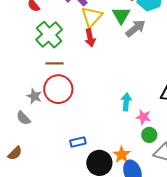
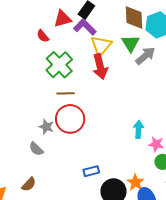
red arrow: (90, 38) -> (100, 67), size x1.4

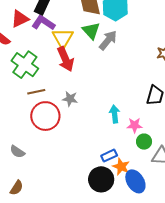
gray star: (46, 127) -> (70, 99), moved
blue rectangle: (91, 171) -> (109, 156), moved

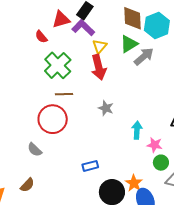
green triangle: (91, 31) -> (129, 44), turned 30
yellow triangle: (63, 38) -> (100, 46), size x0.7
gray star: (70, 99) -> (106, 108), moved
red circle: (45, 116) -> (53, 119), moved
blue rectangle: (109, 156) -> (90, 166), moved

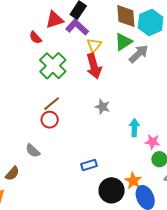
brown line: (64, 94) -> (52, 104), moved, turned -36
red circle: (53, 119) -> (50, 120), size x0.6
brown semicircle: (27, 185) -> (12, 174), moved

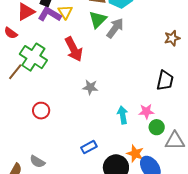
yellow triangle: (94, 45) -> (65, 12), moved
brown line: (52, 104) -> (15, 72), moved
cyan arrow: (134, 128) -> (123, 115), moved
gray semicircle: (33, 151) -> (37, 162), moved

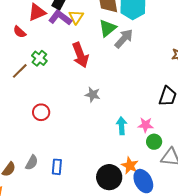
green cross: (33, 57) -> (39, 58), size x0.6
blue rectangle: (89, 147) -> (57, 167), moved, turned -63
gray semicircle: (37, 162) -> (32, 163), turned -98

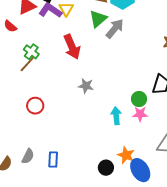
brown line: (20, 71) -> (27, 64), moved
green circle: (154, 142) -> (139, 99), moved
black circle: (109, 177) -> (106, 168), size x0.6

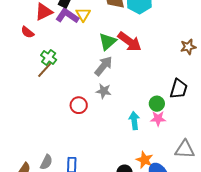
green triangle: (98, 19) -> (107, 42), moved
gray arrow: (115, 29) -> (104, 66), moved
red arrow: (72, 47) -> (130, 42), moved, turned -30
red circle: (35, 106) -> (79, 105), moved

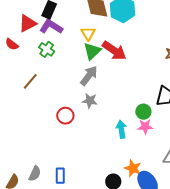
yellow triangle: (83, 14) -> (88, 33), moved
green cross: (49, 58) -> (47, 49), moved

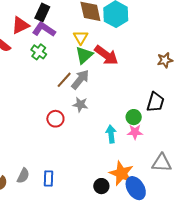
brown line: (30, 81) -> (64, 80), moved
orange star: (133, 168) -> (121, 173), size x1.4

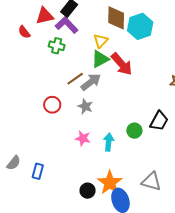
green cross: (39, 52) -> (57, 46), turned -35
red circle: (55, 119) -> (52, 105), moved
pink star: (135, 132) -> (83, 138), moved

